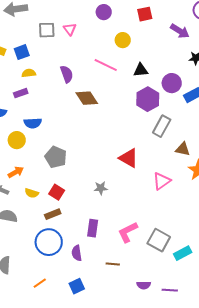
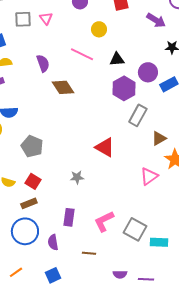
brown triangle: (183, 149) -> (159, 138), turned -42
pink triangle: (162, 181) -> (149, 176), moved
cyan rectangle: (183, 253) -> (159, 242), turned 30

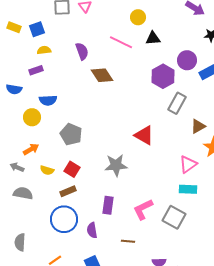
black triangle: (117, 59) -> (153, 38), moved
gray star: (77, 177) -> (116, 165), size x1.6
cyan rectangle: (159, 242) -> (188, 189), moved

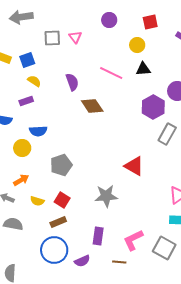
yellow circle: (138, 17) -> (137, 45), moved
yellow semicircle: (44, 50) -> (34, 81), turned 40
gray pentagon: (71, 134) -> (61, 165), turned 30
purple semicircle: (92, 230) -> (82, 261), turned -105
brown line: (128, 241) -> (119, 262), moved

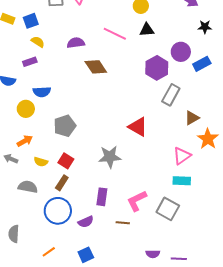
purple semicircle: (72, 82) -> (76, 43), turned -78
brown rectangle: (58, 222) -> (62, 183), turned -35
gray semicircle: (13, 224) -> (28, 187), moved

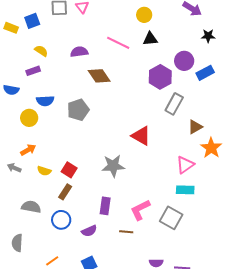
blue square: (31, 21) -> (32, 21), moved
gray pentagon: (65, 126) -> (78, 110), moved
gray semicircle: (28, 187) -> (31, 207), moved
blue circle: (58, 211) -> (61, 220), size x0.7

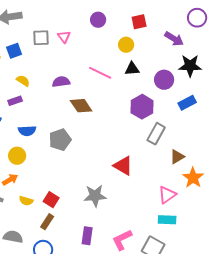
black star: (208, 36) -> (190, 66), size x1.6
purple circle: (184, 61) -> (164, 80), moved
yellow circle: (29, 118) -> (17, 156), moved

